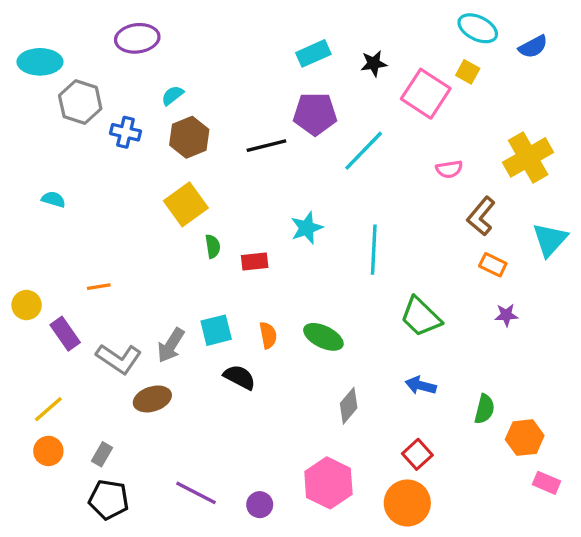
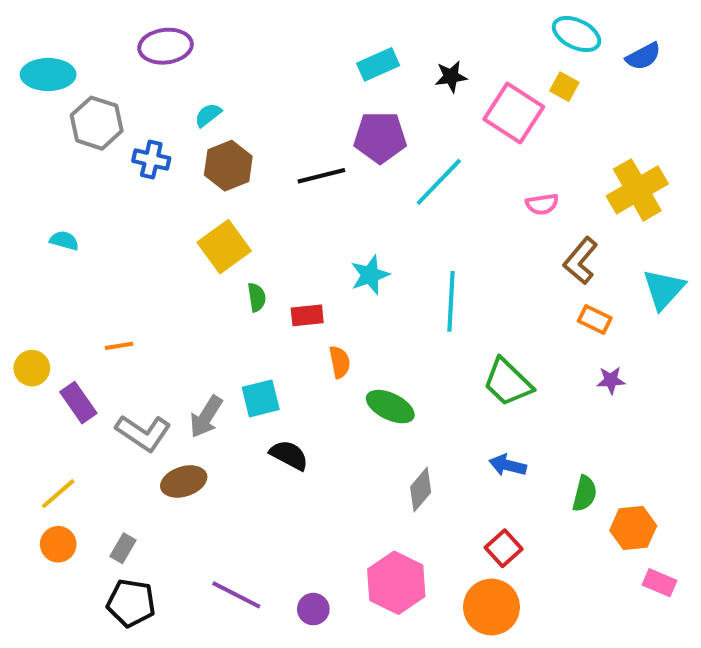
orange semicircle: (268, 335) -> (340, 362), moved

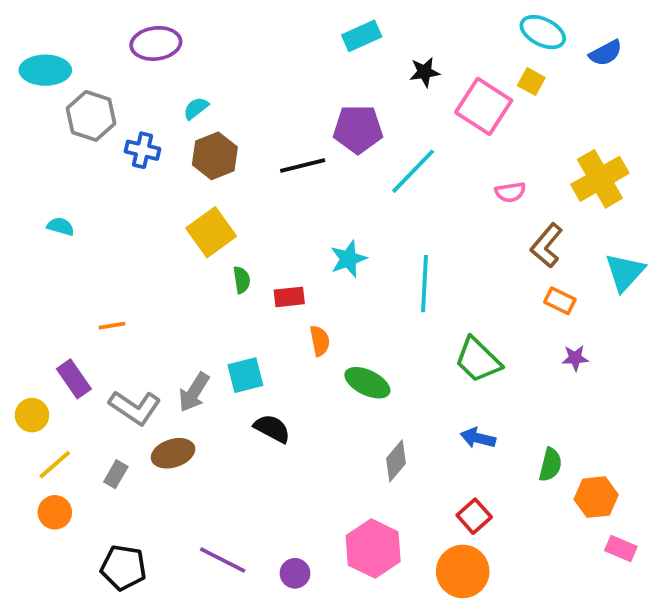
cyan rectangle: (378, 64) -> (362, 36), moved
yellow circle: (32, 368) -> (32, 415), moved
gray rectangle: (123, 548) -> (116, 474), moved

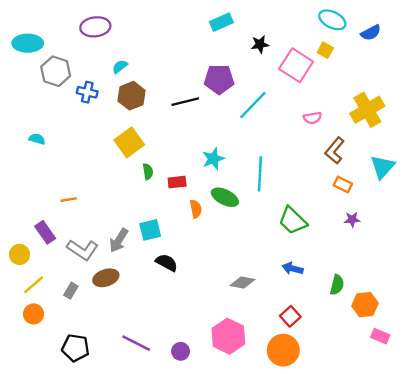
green ellipse: (367, 383) -> (225, 197), moved
gray diamond: (396, 461) -> (242, 282), turned 60

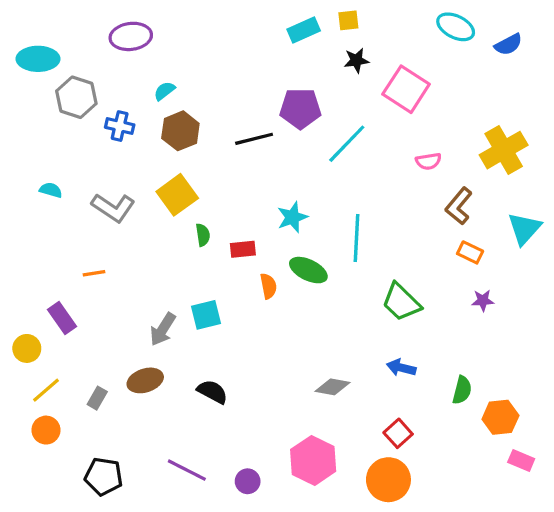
yellow square: (325, 50) -> (348, 20), moved, turned -35
gray L-shape: (83, 250) -> (113, 208), moved
black semicircle: (167, 263) -> (212, 392), moved

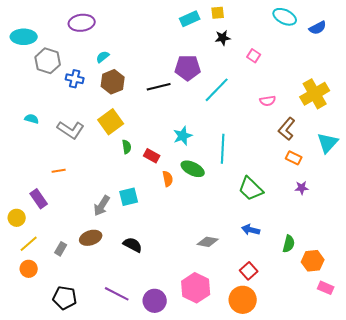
pink square: (406, 89) -> (254, 56), size x0.5
red rectangle: (243, 249) -> (152, 156), turned 35
purple circle: (248, 481) -> (155, 301), size x1.5

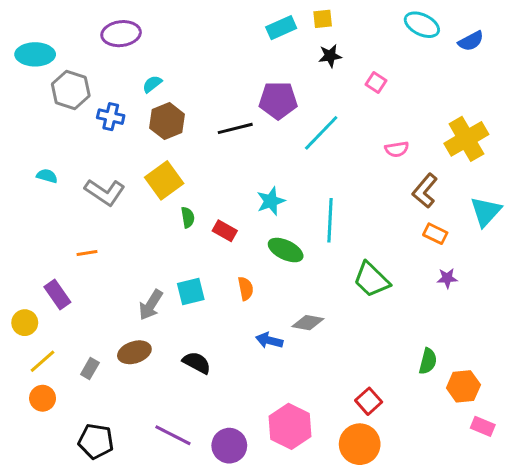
orange semicircle: (168, 179) -> (246, 289), moved
blue arrow: (251, 230) -> (269, 340), moved
gray diamond: (208, 242) -> (308, 323), moved

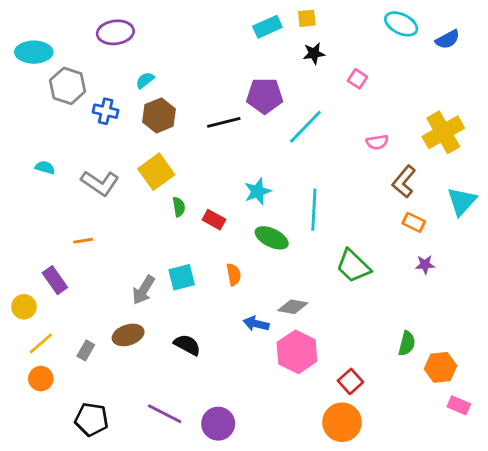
pink hexagon: (290, 426) -> (297, 352), moved

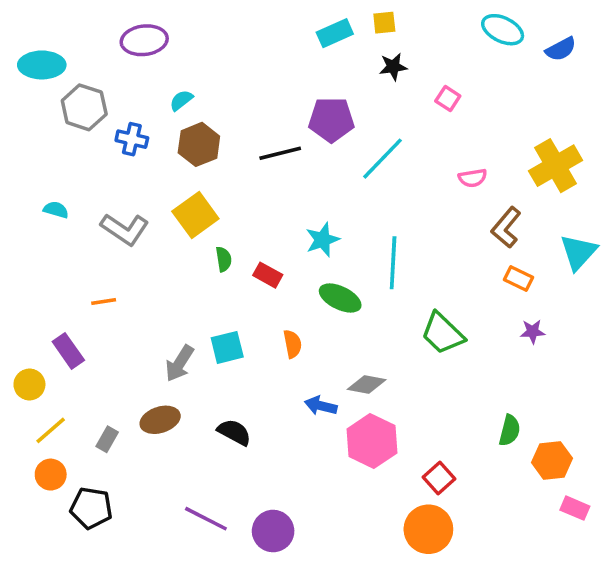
black pentagon: (91, 419) -> (91, 508), moved

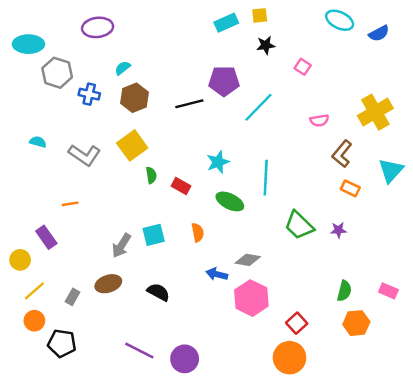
purple star: (533, 332) -> (338, 230), moved
orange hexagon: (552, 460) -> (356, 323), moved
pink rectangle: (575, 508) -> (388, 291), moved

